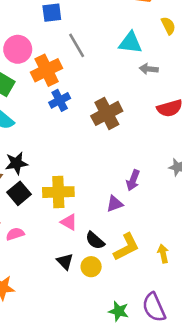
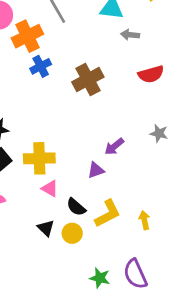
purple arrow: (133, 180) -> (114, 147), turned 30

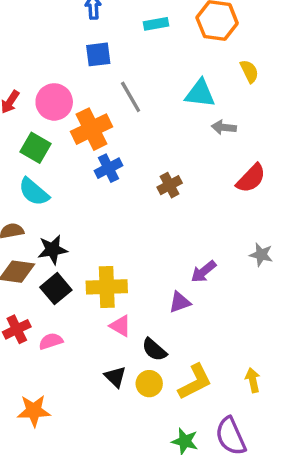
red semicircle: (151, 74) -> (251, 178), turned -30
brown cross: (88, 79) -> (170, 185), size x0.6
yellow L-shape: (108, 214) -> (195, 382), moved
yellow arrow: (144, 220) -> (253, 380), moved

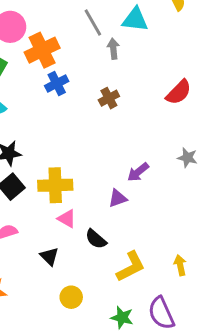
gray line: (131, 97) -> (93, 22), moved
gray arrow: (224, 127) -> (113, 49), moved, turned 78
black triangle: (115, 377) -> (49, 256), moved
yellow circle: (149, 384) -> (71, 297), moved

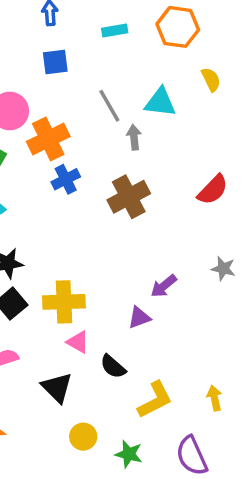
brown cross: (109, 98) -> (129, 197), size x1.6
black triangle: (49, 256) -> (57, 388), size x1.4
green star: (122, 317) -> (129, 454), moved

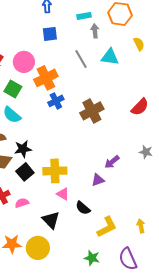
gray arrow: (134, 137) -> (95, 31), moved
yellow circle: (83, 437) -> (38, 248), moved, size x1.5

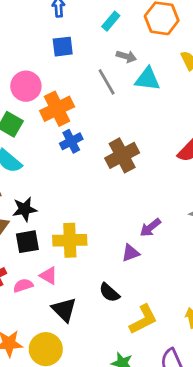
cyan rectangle: (84, 16) -> (111, 21), turned -40
gray arrow: (95, 31) -> (126, 56), moved, turned 112
black square: (25, 172) -> (27, 242), turned 30
pink triangle: (63, 194) -> (49, 276), moved

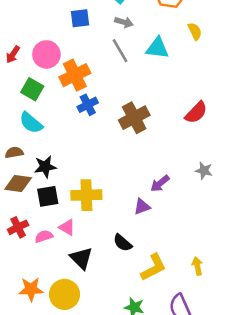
gray arrow: (126, 56) -> (124, 22), moved

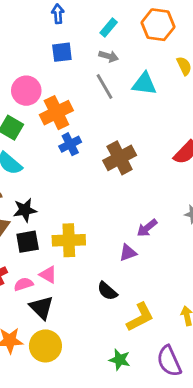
black triangle: (81, 258) -> (41, 308), moved

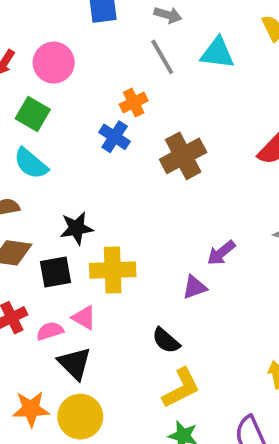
orange cross: (56, 113) -> (134, 103), moved, size x0.6
blue cross: (70, 144) -> (115, 137), turned -30
black star: (25, 210) -> (76, 228), moved
yellow L-shape: (140, 317) -> (181, 388), moved

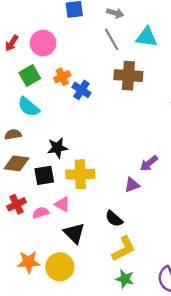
orange cross: (134, 103) -> (62, 77), moved
green square: (33, 114) -> (30, 76), turned 30
brown cross: (183, 156) -> (128, 76), moved, turned 32
black triangle: (75, 363) -> (74, 233), moved

